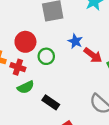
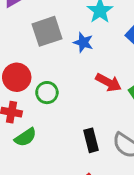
blue star: (75, 41) -> (83, 42), moved
black rectangle: (51, 102) -> (91, 140), moved, turned 49

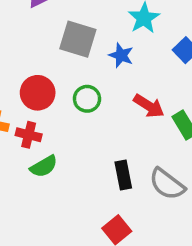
gray square: (47, 31) -> (78, 39), turned 32
green circle: (47, 93) -> (87, 99), moved

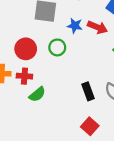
blue star: (121, 55) -> (75, 26), moved
red arrow: (149, 106) -> (98, 27), moved

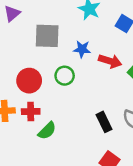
red arrow: (98, 27) -> (110, 61), moved

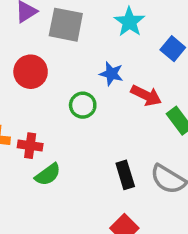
gray square: (47, 36) -> (66, 25), moved
red circle: (29, 81) -> (31, 72), moved

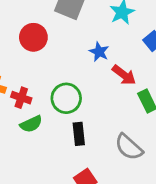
green circle: (83, 105) -> (66, 98), moved, size x1.4
black rectangle: (125, 175) -> (79, 134), moved

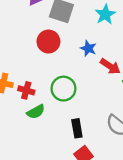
red circle: (33, 37) -> (48, 42), moved
black rectangle: (79, 134) -> (77, 128), moved

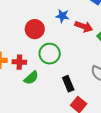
red circle: (48, 42) -> (35, 29), moved

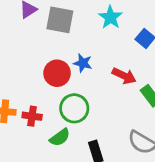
blue star: (62, 16) -> (83, 63), moved
green semicircle: (31, 78) -> (60, 137), moved

